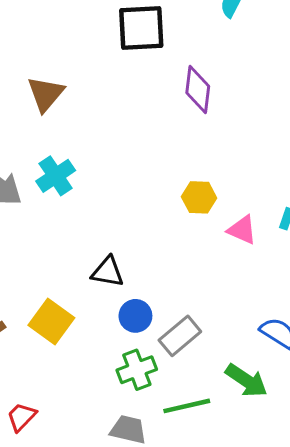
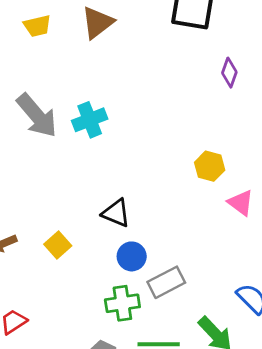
purple diamond: (198, 90) -> (229, 73), size x0.7
brown triangle: (46, 94) -> (97, 23), moved
yellow square: (51, 322) -> (58, 245), size x0.7

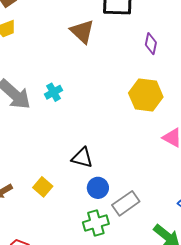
brown triangle: (97, 23) -> (82, 31), moved, turned -32
cyan cross: (90, 120) -> (53, 92), size x0.7
yellow hexagon: (210, 166) -> (146, 95), moved, size x1.5

